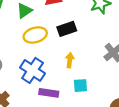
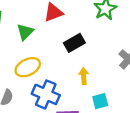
yellow ellipse: (35, 35) -> (28, 67), moved

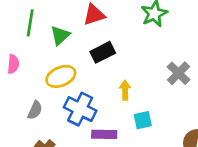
black rectangle: (74, 43) -> (103, 52), moved

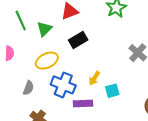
green line: (30, 23) -> (21, 21), turned -30
yellow arrow: (125, 90) -> (94, 78), moved, turned -144

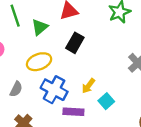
black rectangle: (78, 40) -> (75, 43), turned -36
cyan square: (112, 91) -> (106, 101), turned -32

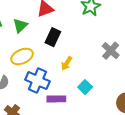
yellow arrow: (88, 86) -> (67, 63), moved

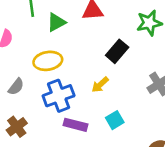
black rectangle: (53, 37) -> (117, 51), moved
blue cross: (37, 81) -> (59, 96), turned 30

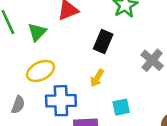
blue cross: (59, 96) -> (61, 101), turned 36
cyan square: (115, 120) -> (121, 107), turned 36

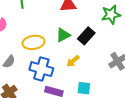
green triangle: (37, 32) -> (63, 35), moved

